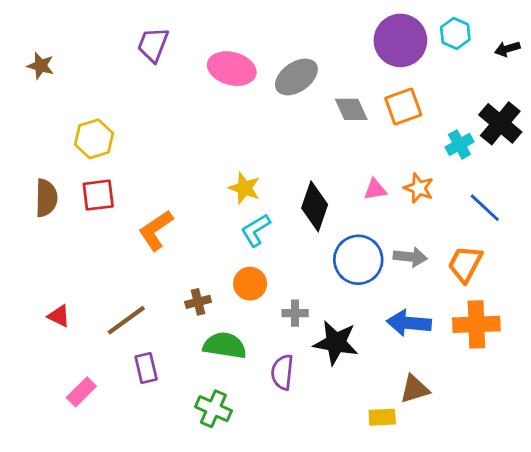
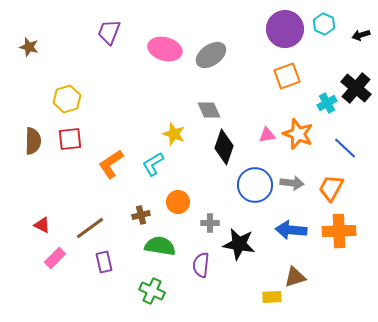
gray diamond: (351, 109) -> (209, 110), moved
orange star: (419, 188) -> (298, 134), size x1.4
cyan L-shape: (256, 230) -> (153, 164), moved
pink rectangle: (81, 392) -> (55, 258), moved

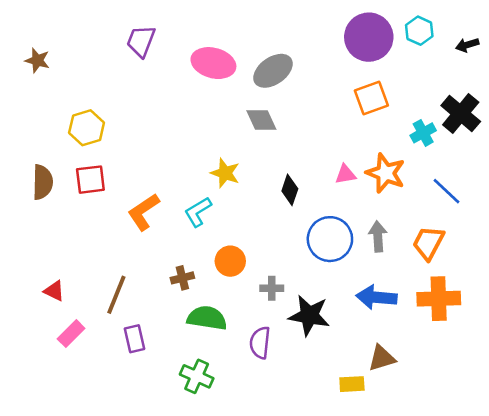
gray diamond: (209, 110) -> (261, 120), moved
black diamond: (224, 147) -> (290, 190), size x0.7
gray arrow: (292, 183) -> (378, 236), turned -100
brown line: (90, 228) -> (116, 295), turned -32

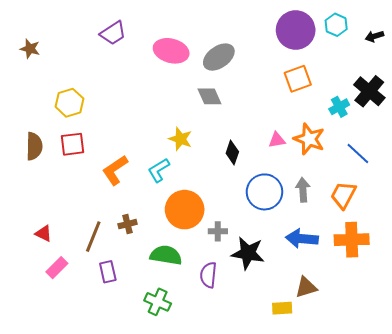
purple trapezoid: (141, 41) -> (113, 33), turned -144
orange circle: (230, 261) -> (185, 210), size x1.6
brown cross: (182, 278) -> (128, 224), moved

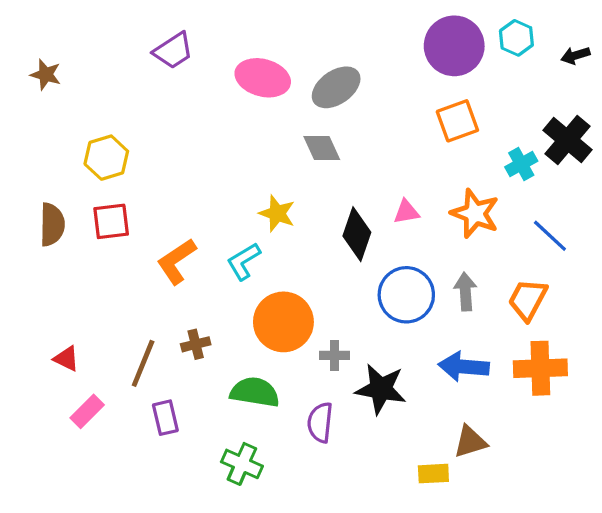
pink triangle: (277, 140) -> (406, 212), moved
black diamond: (232, 152) -> (357, 234), size x1.4

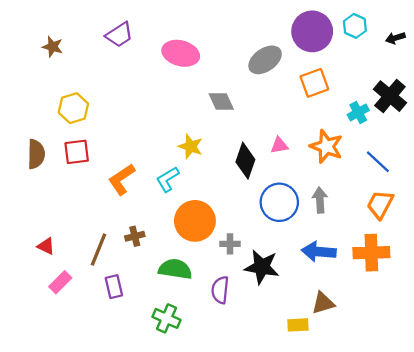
brown star: (46, 75) -> (53, 47), moved
gray ellipse: (336, 87) -> (265, 60), moved
orange trapezoid: (528, 300) -> (380, 204), moved

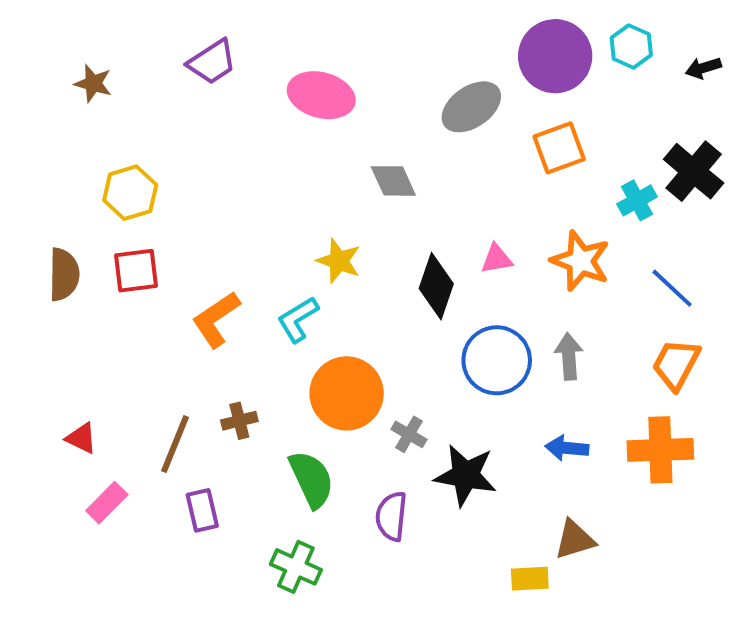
gray cross: (230, 244) -> (409, 434), turned 30
blue arrow: (319, 252) -> (567, 448), size x0.7
green semicircle: (175, 269) -> (311, 479), turned 56

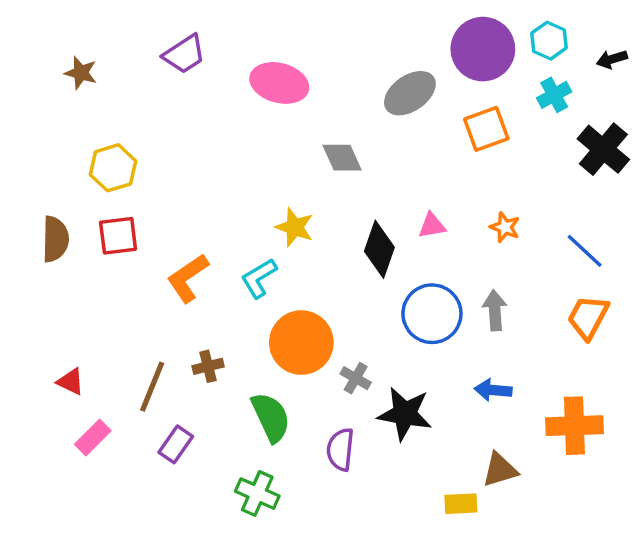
cyan cross: (637, 200) -> (554, 95), moved
orange star: (580, 261) -> (505, 227), size x0.6
orange cross: (660, 450) -> (574, 426), moved
purple rectangle: (202, 510) -> (176, 444), turned 48

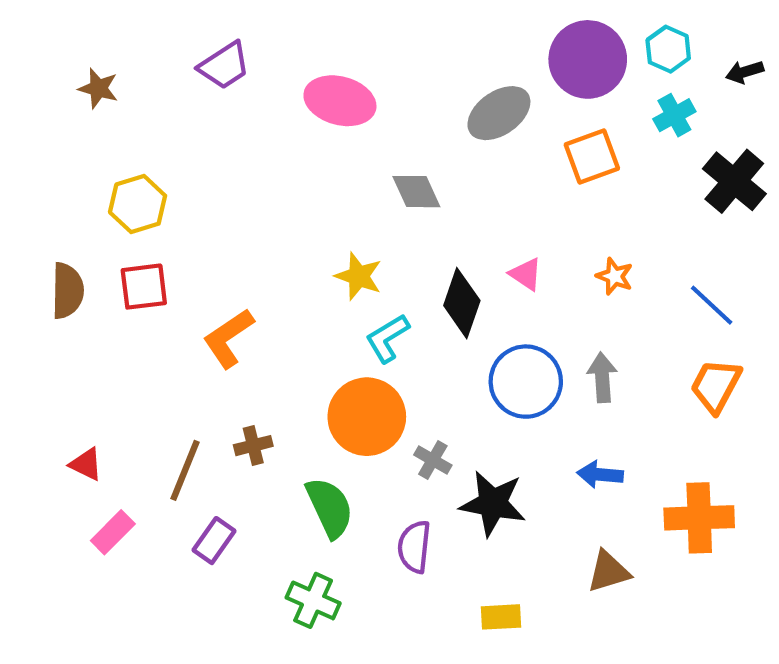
pink triangle: (432, 225) -> (526, 274), turned 44
cyan L-shape: (259, 278) -> (387, 338), moved
yellow rectangle: (461, 504) -> (501, 617), moved

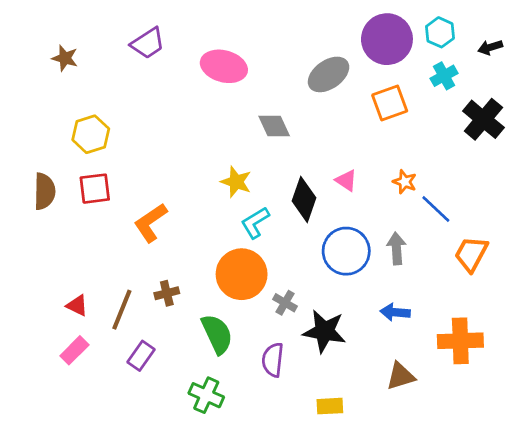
blue line: (712, 305) -> (436, 209), moved
red triangle: (86, 464) -> (77, 305), moved

